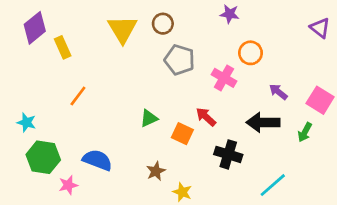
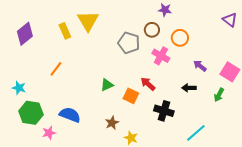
brown circle: (163, 24) -> (152, 30), moved
purple diamond: (35, 28) -> (25, 34), moved
yellow rectangle: (63, 47) -> (65, 31), moved
black arrow: (263, 122) -> (189, 88), size x0.6

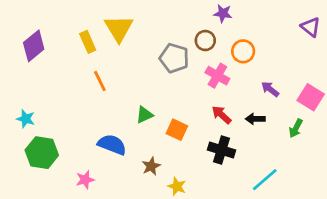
orange line: (56, 69) -> (100, 81), moved, turned -63
red arrow: (148, 84) -> (221, 115), moved
blue semicircle: (70, 115) -> (112, 145), moved
pink star: (49, 133) -> (85, 180), moved

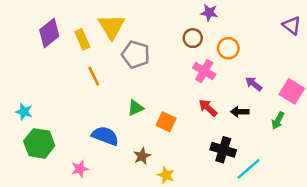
purple diamond: (34, 46) -> (49, 33), moved
gray pentagon: (174, 58) -> (136, 55), moved
black cross: (221, 150) -> (223, 150), moved

